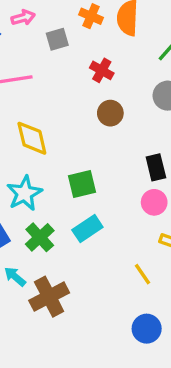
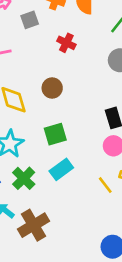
brown circle: (110, 113) -> (52, 88), moved
yellow line: (143, 274) -> (105, 185), moved

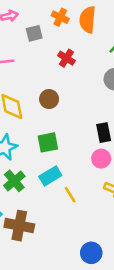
yellow line: (105, 185) -> (70, 195), moved
brown cross: (34, 225) -> (19, 226), turned 36

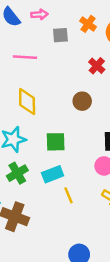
red cross: (66, 58) -> (97, 66), moved
brown circle: (49, 99) -> (82, 101), moved

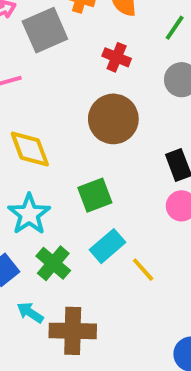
gray square: (60, 35) -> (45, 30), size x1.6
brown circle: (82, 101) -> (113, 119), size x1.6

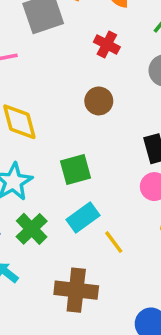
brown circle: (113, 119) -> (99, 101), size x0.6
brown cross: (73, 331) -> (76, 290), moved

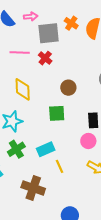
red cross: (107, 44) -> (45, 58), moved
green square: (75, 169) -> (57, 113), moved

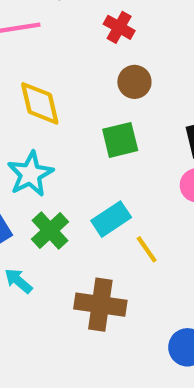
red cross: (45, 58) -> (119, 27), moved

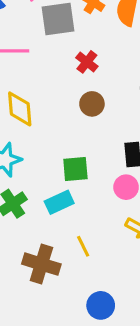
green square: (120, 140) -> (75, 169), moved
yellow line: (147, 249) -> (83, 246), moved

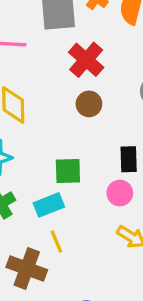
red cross: (87, 62) -> (86, 60), size x1.5
yellow line: (83, 246) -> (56, 241), moved

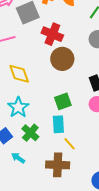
brown circle: (89, 104) -> (62, 59), size x1.5
cyan rectangle: (49, 205) -> (58, 124), turned -54

